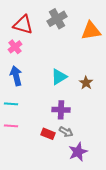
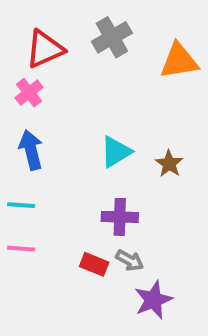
red triangle: (23, 25) -> (45, 49), turned -40

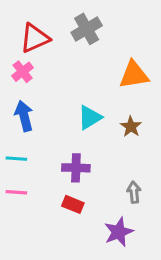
orange triangle: (179, 61) -> (134, 75), moved
purple cross: (120, 217) -> (76, 168), moved
gray arrow: (130, 260) -> (134, 192), moved, turned -125

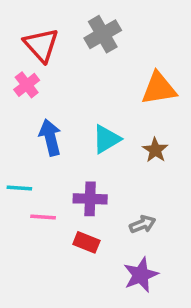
red triangle: (35, 38) -> (41, 45), turned -48
blue arrow: (24, 116) -> (50, 137), moved
pink line: (16, 192) -> (43, 217), moved
gray arrow: (134, 192) -> (143, 224), moved, turned 75

